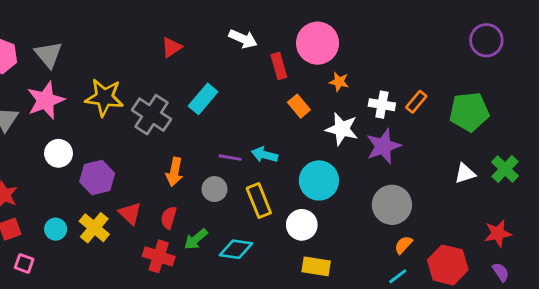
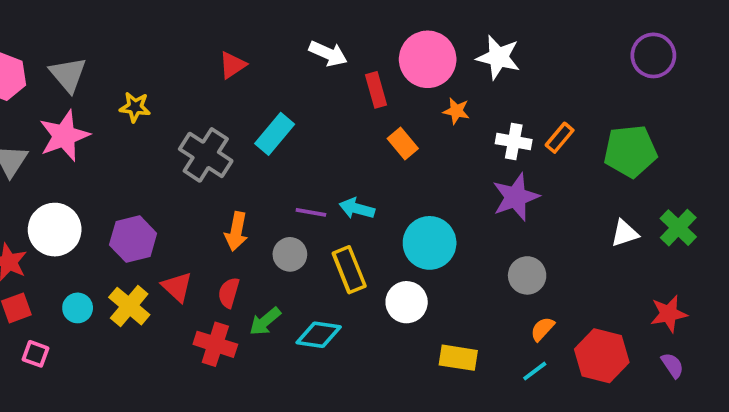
yellow star: (104, 97) -> (135, 107), moved, size x0.6
white star: (342, 129) -> (498, 57), moved
white circle: (58, 153) -> (55, 230), moved, size x1.4
gray circle: (392, 205) -> (527, 275), size x0.7
yellow rectangle: (316, 266) -> (458, 358), moved

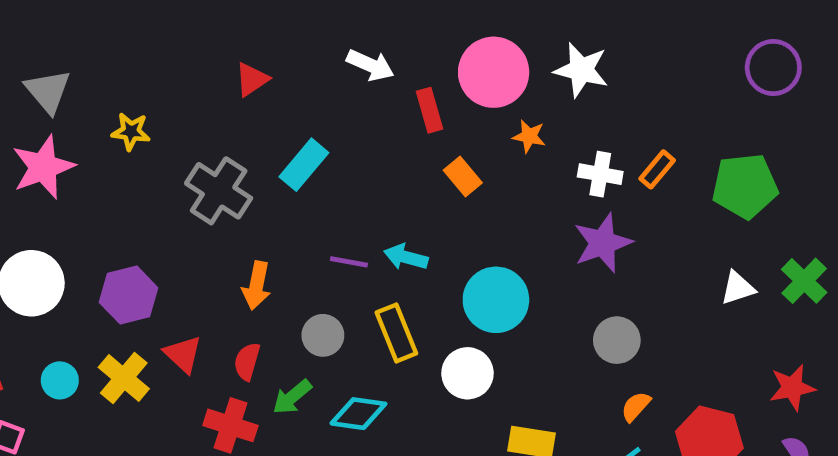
gray circle: (290, 254) -> (323, 335), moved

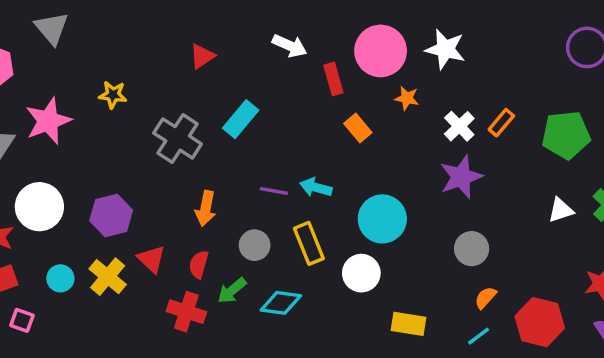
gray triangle: (48, 91) -> (52, 28), moved
white cross: (600, 174) -> (459, 126), turned 36

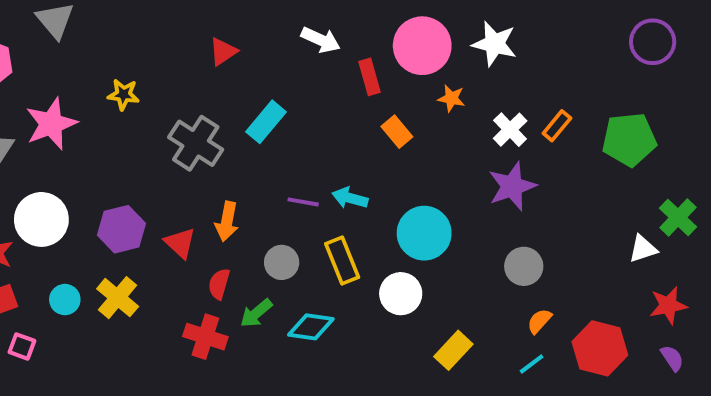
white triangle: (561, 210) -> (643, 249), moved
red triangle: (151, 259) -> (180, 243), moved
yellow rectangle: (409, 324) -> (453, 350), turned -56

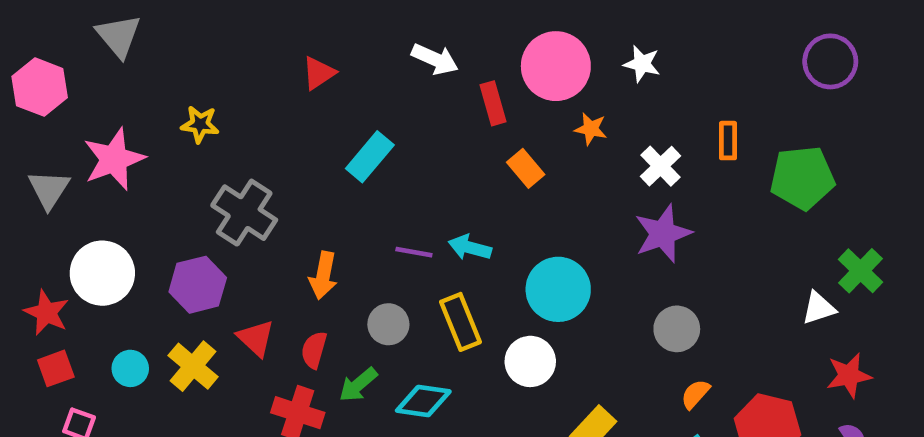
white star: (494, 44) -> (642, 64), size x0.7
orange rectangle: (557, 126) -> (728, 141), moved, turned -40
gray cross: (196, 143) -> (244, 213), moved
red triangle: (180, 243) -> (256, 338), moved

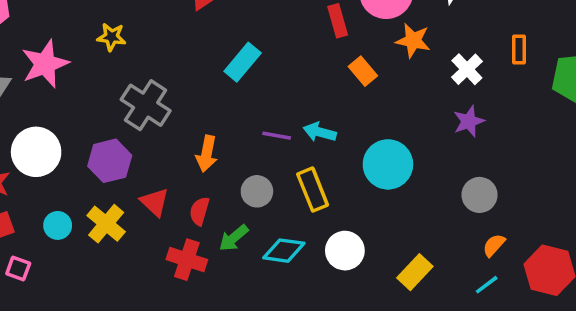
orange star: (591, 129) -> (413, 41), size x1.4
purple star: (663, 234) -> (469, 121), size x0.7
white circle: (530, 361) -> (345, 251), moved

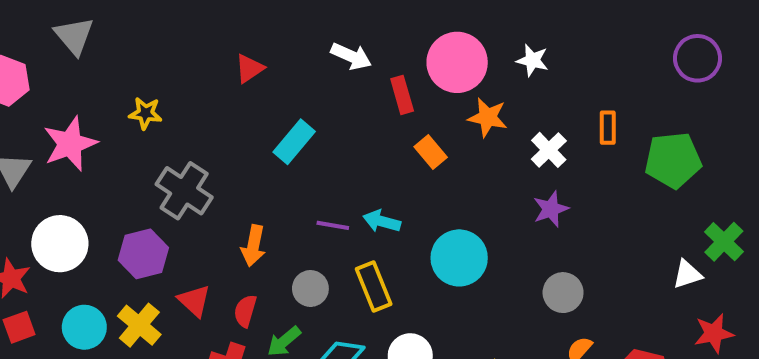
cyan circle: (58, 225) -> (84, 327), size x1.4

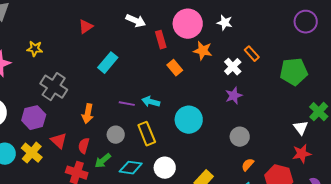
orange rectangle: (608, 128) -> (252, 54), moved, turned -42
white triangle: (687, 274) -> (301, 128), turned -49
red star: (714, 333) -> (302, 154), moved

